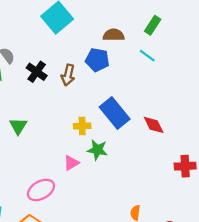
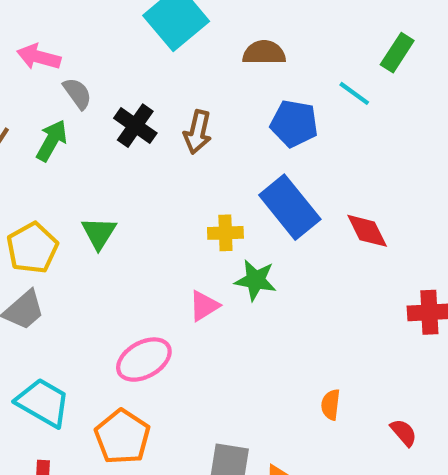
green rectangle: (153, 25) -> (397, 53), moved
brown semicircle: (114, 35) -> (264, 53), moved
blue pentagon: (97, 60) -> (294, 123), moved

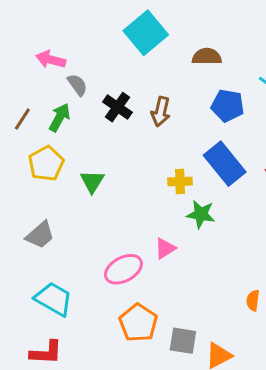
yellow pentagon: (32, 248) -> (46, 164), moved
pink triangle: (204, 306) -> (165, 248), moved
orange pentagon: (122, 437) -> (138, 323), moved

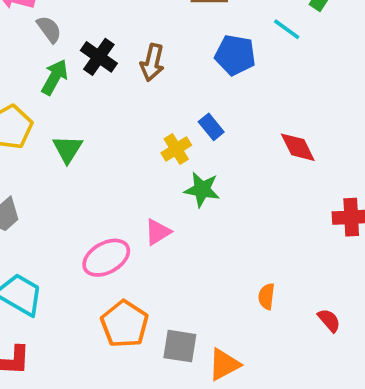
green arrow: (60, 118) -> (55, 77), moved
blue rectangle: (225, 164) -> (211, 127), moved, size x0.5
yellow cross: (180, 181) -> (176, 149), turned -30

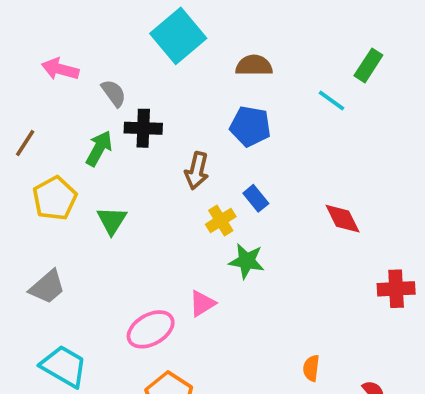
gray semicircle: (49, 29) -> (114, 93), moved
blue pentagon: (235, 55) -> (250, 126), moved
black cross: (99, 57) -> (143, 128), turned -33
brown arrow: (152, 62) -> (197, 171), moved

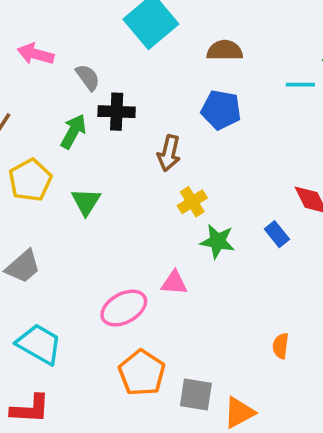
cyan line: (331, 101) -> (300, 85), turned -36
blue rectangle: (256, 198) -> (277, 234), moved
pink triangle: (202, 304) -> (174, 283), turned 36

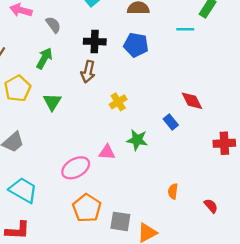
black cross: (117, 112) -> (95, 42), moved
brown arrow: (169, 153) -> (88, 72), moved
green star: (217, 241) -> (137, 140), moved

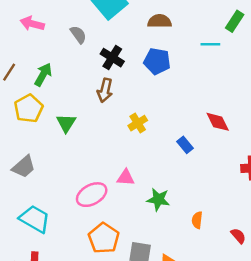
gray semicircle: (53, 25) -> (78, 35), moved
black cross: (95, 42) -> (112, 58), turned 30
green arrow: (44, 58) -> (43, 75), moved
blue rectangle: (171, 122) -> (185, 145), moved
green star: (137, 140) -> (158, 199), moved

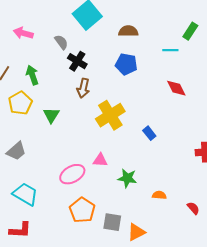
black cross: (112, 58) -> (77, 61), moved
green arrow: (43, 75) -> (32, 75), turned -48
red diamond: (218, 122) -> (176, 88), moved
yellow cross: (138, 123) -> (110, 115), size x1.8
orange semicircle: (197, 220) -> (159, 195), turned 88

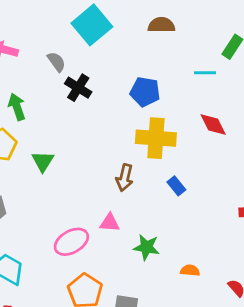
brown semicircle: (128, 31) -> (161, 25), moved
brown arrow: (83, 88) -> (125, 178), moved
yellow cross: (110, 115) -> (156, 138), moved, turned 36

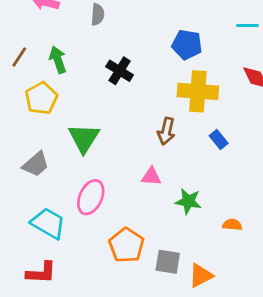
gray semicircle: (56, 62) -> (98, 14), turned 40
black cross: (78, 88) -> (120, 71), moved
green triangle: (43, 161) -> (84, 138), moved, size x1.4
pink ellipse: (71, 242) -> (91, 197), moved, turned -36

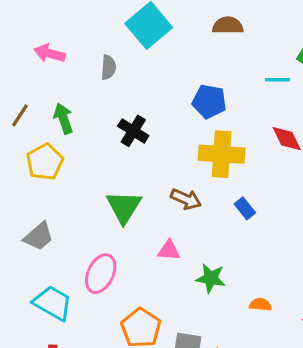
brown arrow: (166, 131) -> (186, 199), turned -80
green triangle: (84, 138) -> (124, 207), moved

